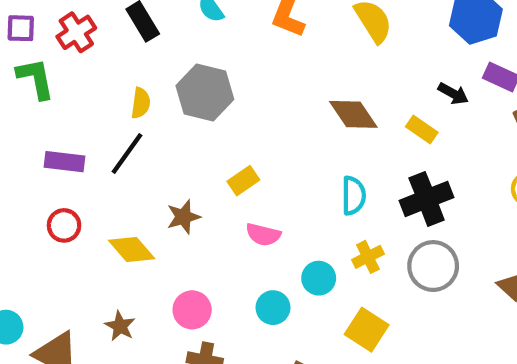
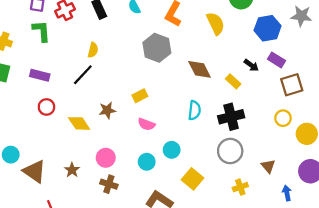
gray hexagon: (205, 93) -> (157, 48), moved
purple rectangle: (65, 162) -> (40, 75), moved
yellow cross: (368, 257) -> (240, 187), moved
brown star: (120, 326) -> (72, 170), moved

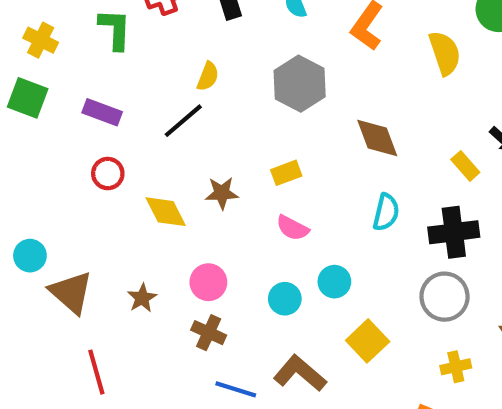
gray hexagon: (157, 48) -> (300, 84), moved
brown diamond: (200, 69) -> (377, 138), moved

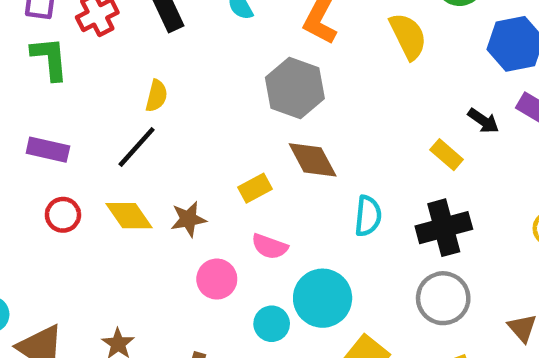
gray hexagon: (300, 84) -> (295, 88), moved
brown diamond: (377, 138) -> (313, 160), moved
yellow diamond: (166, 212) -> (129, 216), moved
pink circle: (208, 282) -> (217, 279), moved
cyan circle: (334, 282) -> (323, 298), size x1.6

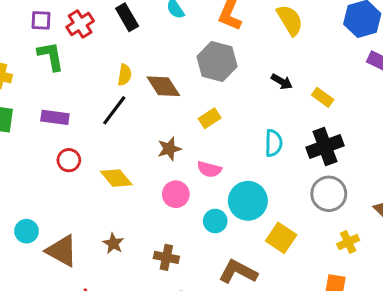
black arrow: (483, 121) -> (282, 82), moved
brown diamond: (313, 160) -> (163, 86), moved
yellow rectangle: (255, 188) -> (210, 118), moved
yellow diamond: (129, 216) -> (116, 178), moved
brown star: (188, 219) -> (169, 149), moved

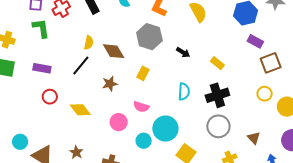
black arrow: (282, 82) -> (183, 52), moved
yellow rectangle: (210, 118) -> (143, 73), turned -32
brown star: (169, 149) -> (110, 84), moved

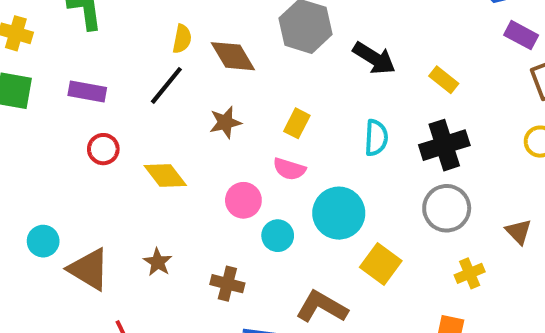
black arrow: (183, 52) -> (374, 58), size x1.5
yellow rectangle: (143, 73) -> (297, 123), moved
cyan circle: (144, 141) -> (278, 236), moved

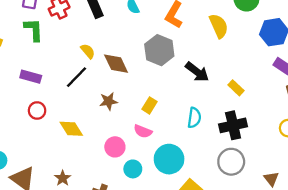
yellow semicircle: (182, 39) -> (88, 51), turned -56

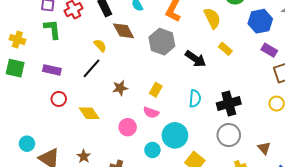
brown diamond: (116, 64) -> (124, 31), moved
yellow rectangle: (236, 88) -> (225, 49), moved
cyan circle: (133, 169) -> (152, 150), moved

